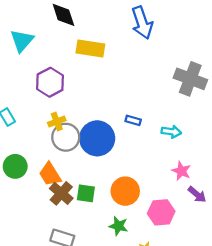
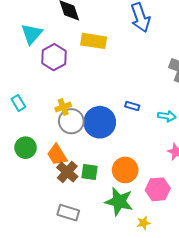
purple hexagon: (50, 82) -> (54, 57), moved
green star: (118, 226) -> (119, 202), size x1.6

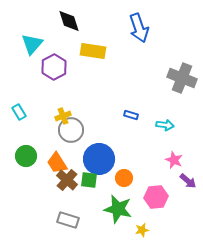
blue circle: (100, 122) -> (99, 159), moved
orange circle: (125, 170) -> (124, 178), size x0.7

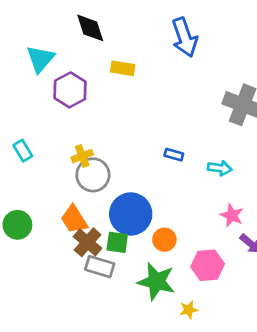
yellow rectangle: (93, 51) -> (123, 68), size x0.7
green circle: (26, 156) -> (17, 225), moved
gray rectangle: (68, 220) -> (100, 267), moved

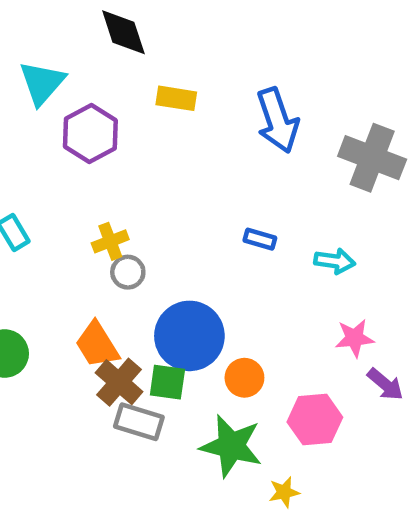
blue arrow: (185, 37) -> (277, 120), moved
gray circle: (93, 175) -> (128, 272), size x0.6
pink star: (232, 215) -> (354, 338), turned -30

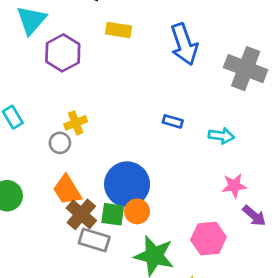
gray circle: (128, 272) -> (60, 143), moved
orange circle: (244, 378) -> (137, 211), moved

